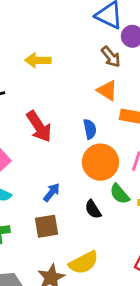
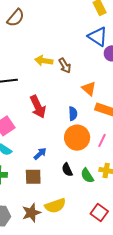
brown arrow: (111, 57) -> (65, 66), moved
green semicircle: (120, 194) -> (87, 176), moved

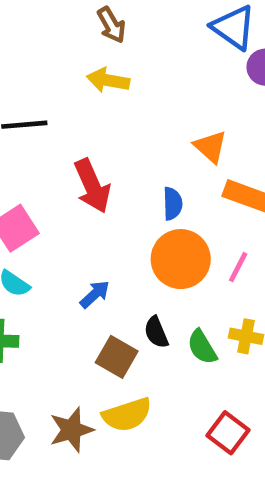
brown arrow: (65, 66) -> (111, 25), moved
brown square: (33, 177) -> (117, 357), moved, turned 30

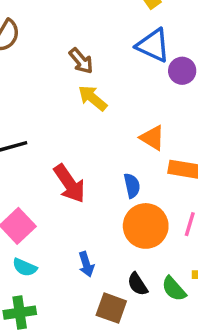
brown arrow: (111, 25) -> (81, 61), moved
yellow arrow: (108, 80) -> (93, 98), moved, turned 40
blue arrow: (95, 294) -> (86, 264), turned 125

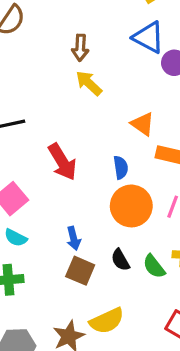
brown arrow: (81, 61) -> (80, 48), turned 40
brown square: (111, 308) -> (80, 271), moved

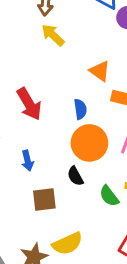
blue arrow: (74, 238) -> (27, 161), moved
black semicircle: (120, 260) -> (75, 176), moved
brown square: (80, 271) -> (44, 199), turned -30

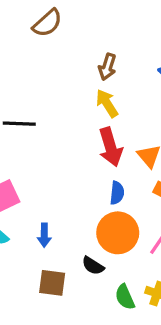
red arrow: (29, 104) -> (110, 147), moved
black semicircle: (75, 176) -> (93, 266), turned -42

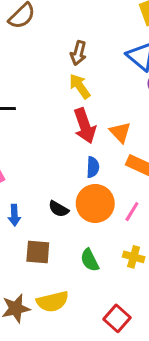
blue arrow: (44, 235) -> (14, 215), moved
black semicircle: (93, 266) -> (59, 209), moved
green semicircle: (125, 297) -> (90, 260), moved

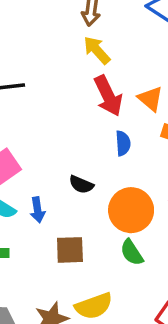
orange circle: (95, 203) -> (131, 210), moved
black semicircle: (59, 209) -> (81, 184), moved

